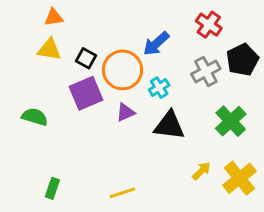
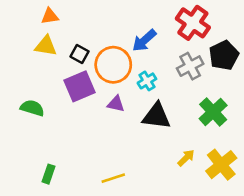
red cross: (209, 25) -> (193, 23), size x1.4
purple triangle: (125, 112) -> (116, 104), turned 36

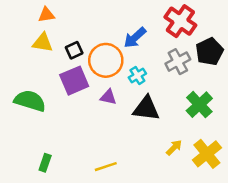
black square: (80, 54) -> (74, 50), turned 36
green semicircle: (32, 108) -> (30, 101), size x1.4

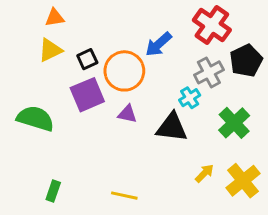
yellow triangle: (43, 43) -> (50, 50), turned -35
cyan cross: (137, 76) -> (190, 98), moved
yellow line: (106, 167) -> (124, 196), turned 30

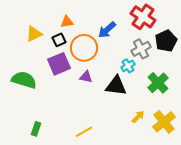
orange triangle: (55, 18) -> (67, 22), moved
yellow line: (124, 196) -> (84, 132), turned -42

